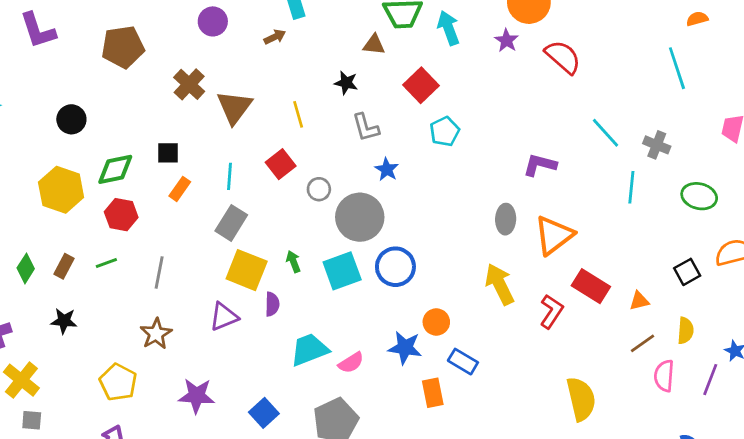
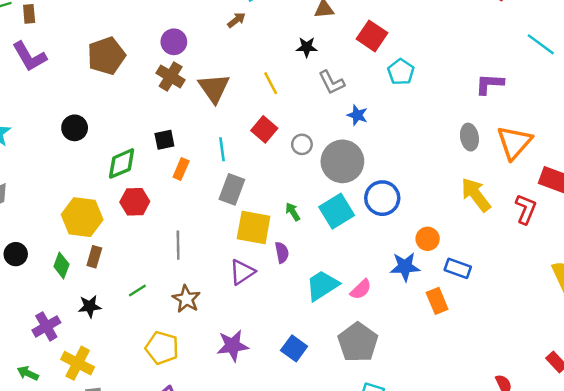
purple circle: (213, 21) -> (174, 42), moved
yellow hexagon: (61, 190) -> (82, 217), moved
green line: (106, 263) -> (137, 291), moved
black star: (64, 321) -> (90, 306), moved

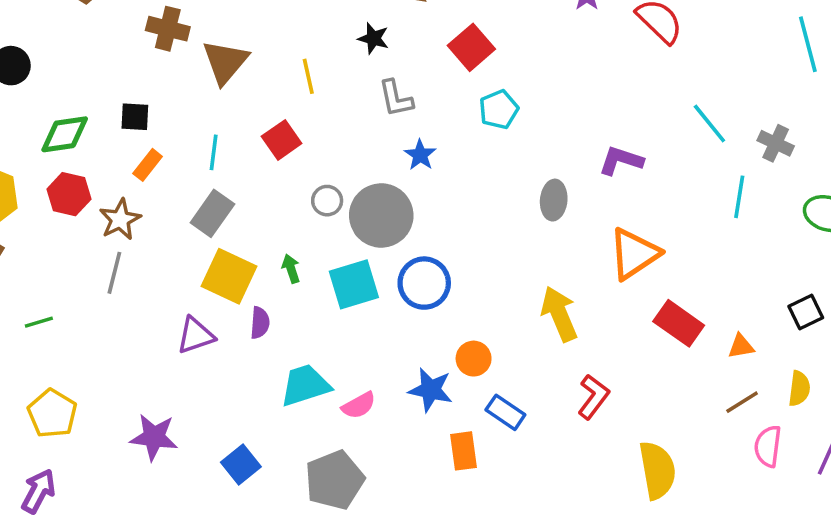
brown cross: (171, 76) -> (168, 29), turned -32
gray ellipse: (469, 137) -> (554, 200), moved
gray circle: (302, 144) -> (327, 201), moved
red L-shape: (526, 209) -> (593, 397), moved
brown star: (186, 299) -> (120, 219), moved

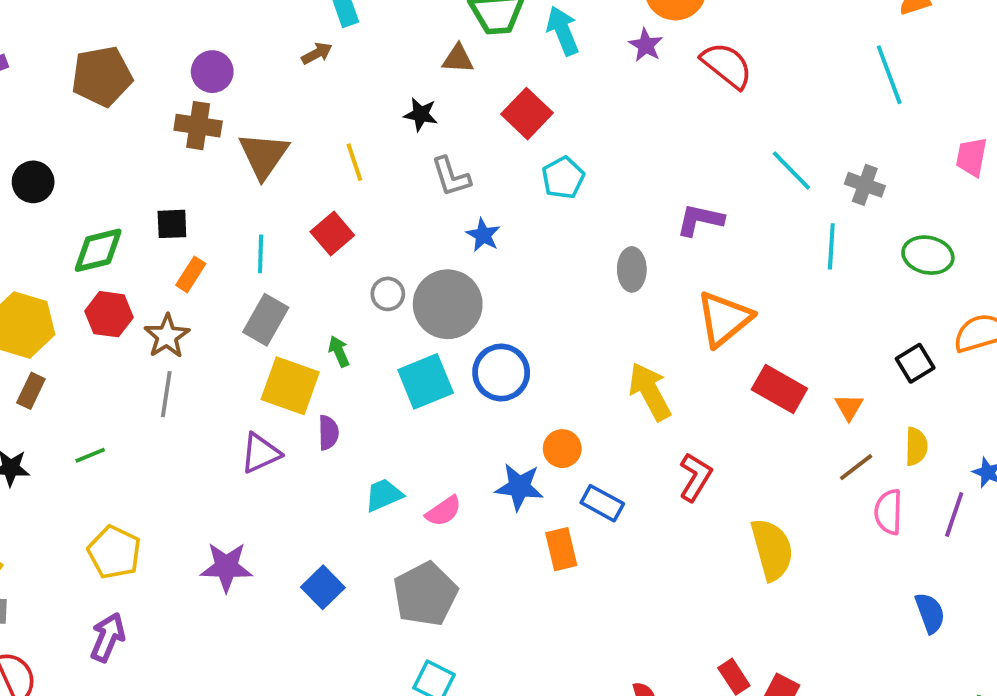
green arrow: (291, 269) -> (339, 351), moved
orange triangle: (741, 346) -> (849, 407), turned -44
cyan trapezoid: (305, 385) -> (384, 495), size x0.7

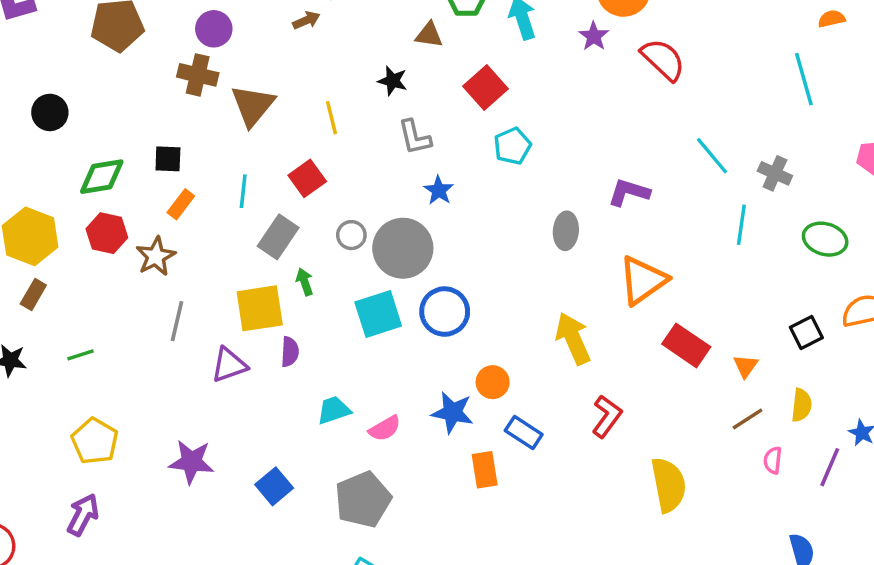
gray rectangle: (266, 320) -> (278, 237), moved
yellow square: (290, 386) -> (260, 308), turned -33
gray line: (166, 394) -> (177, 321), moved
pink semicircle: (888, 512) -> (773, 460), size x0.7

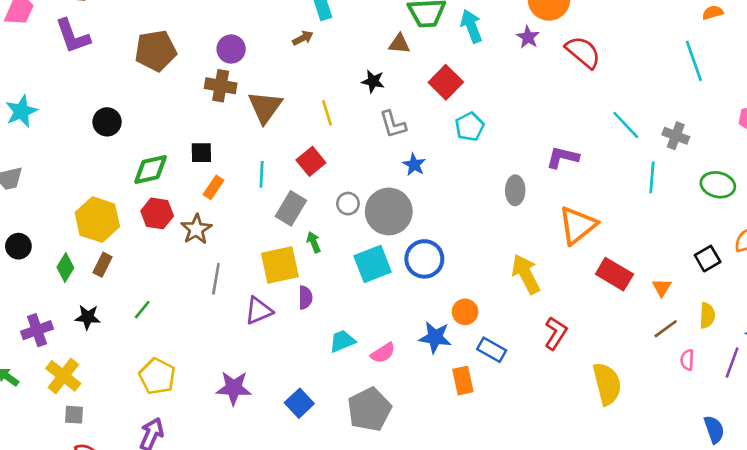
green line: (80, 355) -> (142, 310), turned -30

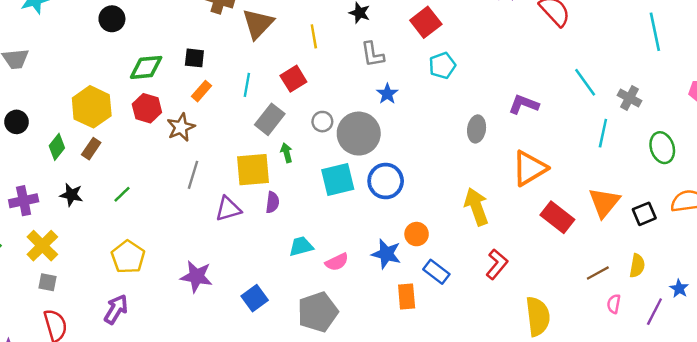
green ellipse: (718, 185) -> (662, 148), turned 52
orange triangle: (662, 288) -> (604, 202), moved, size x1.8

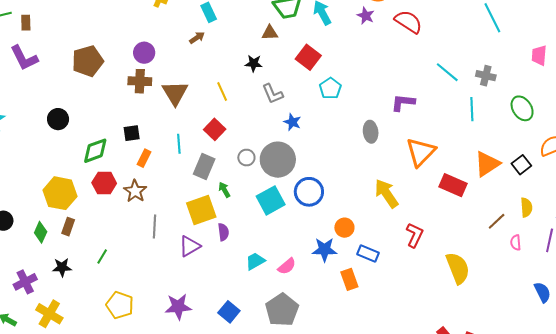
orange triangle: (604, 202) -> (487, 164), turned 32

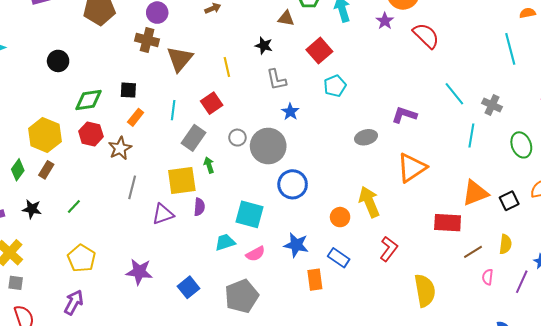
gray ellipse: (371, 132) -> (366, 137), turned 70
red rectangle: (453, 185) -> (448, 223), moved, turned -32
cyan square: (271, 200) -> (250, 214), moved, turned 32
orange circle: (344, 228) -> (340, 217), moved

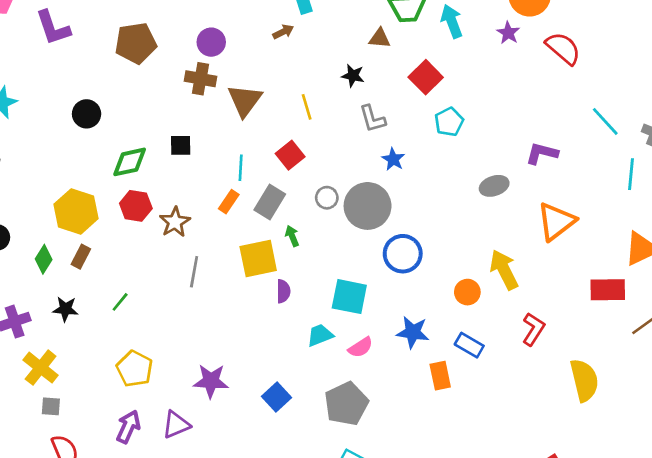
orange rectangle: (136, 117) -> (229, 202), moved
purple triangle: (163, 214) -> (176, 425), moved

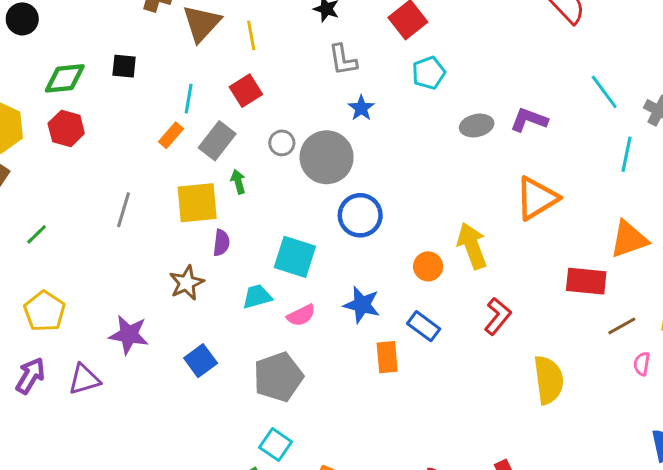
yellow line: (307, 107) -> (251, 35), moved
gray ellipse: (494, 186) -> (477, 125), moved
brown star: (175, 222) -> (187, 283), moved

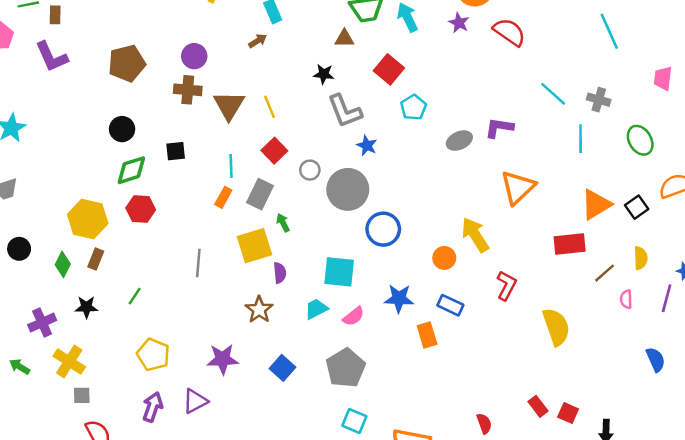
black circle: (22, 19) -> (122, 129), moved
gray L-shape: (343, 60) -> (345, 111), size x1.4
gray circle: (282, 143) -> (310, 170), moved

